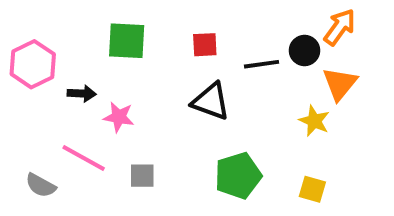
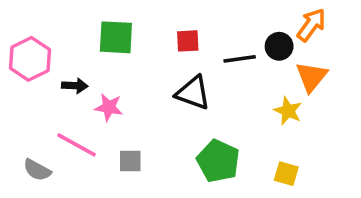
green pentagon: (238, 176) -> (218, 161), turned -30

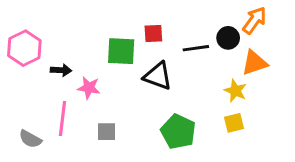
green square: (116, 37) -> (121, 51), moved
orange triangle: (311, 77) -> (254, 63), turned 32
pink line: (77, 145) -> (63, 119), turned 68
yellow square: (286, 174) -> (234, 123), moved, turned -30

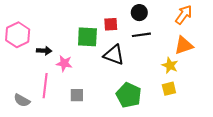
black circle: (228, 38) -> (139, 13), moved

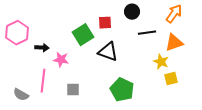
black line: (141, 35) -> (147, 33), moved
green square: (87, 37) -> (83, 35), turned -35
yellow square: (169, 89) -> (171, 79), moved

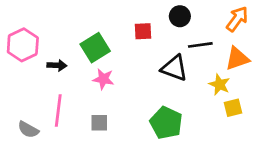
green square: (83, 35) -> (95, 48), moved
black triangle: (108, 52) -> (174, 68), moved
pink star: (61, 60) -> (103, 79), moved

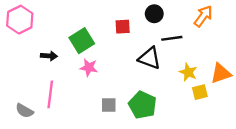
pink hexagon: (23, 45) -> (20, 20), moved
orange triangle: (237, 59) -> (221, 73), moved
gray square: (99, 123) -> (109, 105), moved

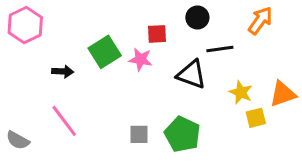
pink star: (89, 68) -> (141, 59), moved
pink line: (50, 94) -> (64, 121), turned -44
gray semicircle: (24, 111) -> (18, 140), moved

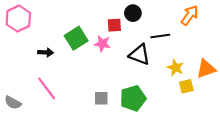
black circle: (197, 17) -> (133, 13), moved
green pentagon: (182, 134) -> (133, 98), turned 30

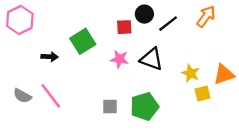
black line: (160, 36) -> (168, 24), moved, turned -30
pink star: (102, 44) -> (120, 59), moved
gray semicircle: (13, 103) -> (22, 96), moved

